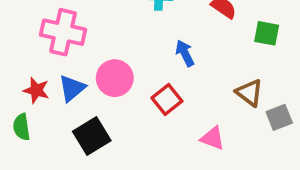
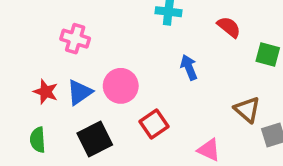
pink cross: (63, 32) -> (75, 39), size x0.7
red square: (167, 100) -> (154, 124), moved
green semicircle: (22, 127) -> (38, 140), moved

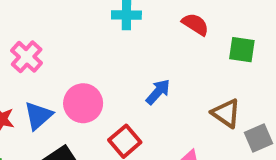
pink cross: (75, 39) -> (27, 57), turned 32
blue arrow: (189, 67) -> (158, 92), moved, turned 70

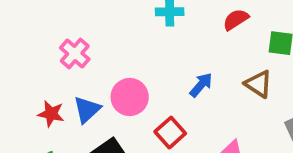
red semicircle: (195, 24) -> (236, 20), turned -64
brown triangle: (226, 113) -> (259, 84), moved

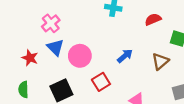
brown triangle: (259, 84) -> (160, 61), turned 36
blue triangle: (87, 110) -> (55, 47), moved, turned -42

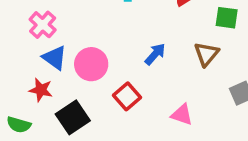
red star: (30, 58) -> (41, 90), moved
green semicircle: (23, 90) -> (19, 125), turned -63

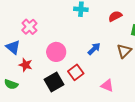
blue triangle: (55, 58) -> (13, 47), moved
black square: (73, 117) -> (54, 82), moved

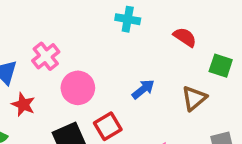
red semicircle: (115, 16) -> (185, 37), turned 56
pink cross: (29, 27) -> (46, 56), moved

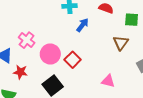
blue arrow: (143, 89) -> (82, 25), moved
red square: (108, 126) -> (73, 60), moved

